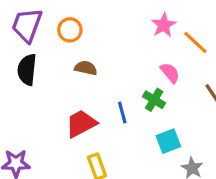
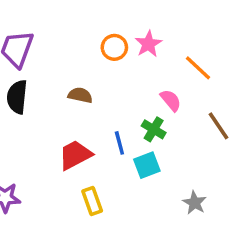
pink star: (164, 25) -> (148, 44), moved
orange circle: (70, 30) -> (114, 47), moved
cyan square: (168, 141) -> (147, 165), moved

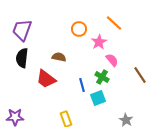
pink star: (148, 44) -> (99, 42), moved
orange line: (198, 68) -> (114, 23), moved
red trapezoid: (75, 155) -> (46, 79), moved, turned -115

